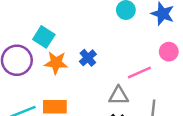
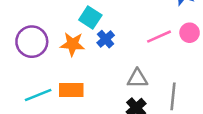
cyan square: (44, 37) -> (90, 17), moved
pink line: (139, 72) -> (159, 37), moved

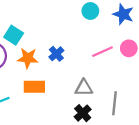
cyan square: (90, 17) -> (14, 35), moved
orange rectangle: (71, 90) -> (34, 87), moved

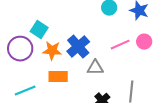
blue cross: (56, 54) -> (78, 47), size x1.6
gray triangle: (84, 88) -> (95, 68), moved

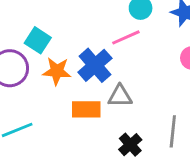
pink line: (120, 45) -> (126, 37), moved
orange rectangle: (58, 77) -> (86, 109), moved

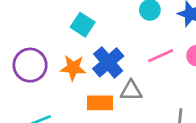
pink line: (126, 37) -> (161, 56), moved
cyan square: (38, 40) -> (83, 25), moved

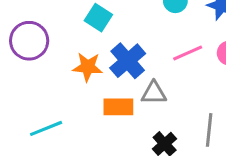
purple circle: (30, 65) -> (29, 41), moved

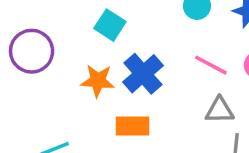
pink line: (188, 53) -> (211, 65), turned 52
gray triangle: (154, 93) -> (220, 110), moved

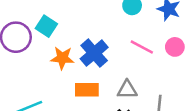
cyan square: (110, 25) -> (46, 26), moved
gray triangle: (220, 110) -> (127, 90), moved

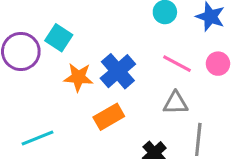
orange rectangle: (87, 90) -> (109, 117), turned -30
gray triangle: (127, 90) -> (176, 103), moved

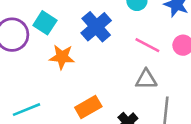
blue cross: (118, 71) -> (96, 27), moved
orange rectangle: (109, 117) -> (88, 107), moved

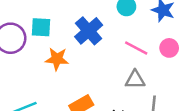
cyan square: (45, 23) -> (41, 27), turned -30

